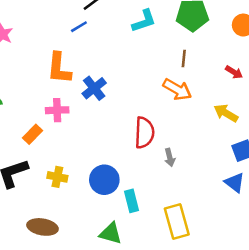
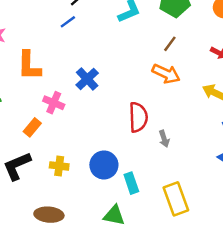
brown line: (184, 59) -> (170, 44), turned 35
orange L-shape: (59, 68) -> (29, 66), moved
pink cross: (57, 110) -> (54, 103), turned 30

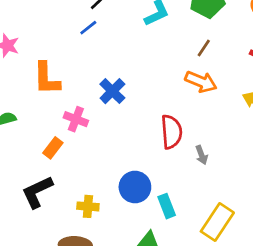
yellow cross: (59, 166) -> (88, 206), moved
yellow rectangle: (176, 199) -> (217, 222), turned 56

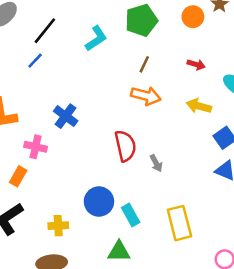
yellow rectangle: (217, 222) -> (179, 223), turned -40

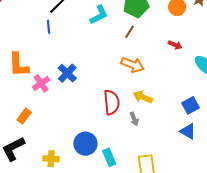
blue line: (35, 61) -> (49, 27), turned -56
brown line: (144, 64) -> (129, 32), moved
yellow arrow: (199, 106) -> (143, 97), moved
pink cross: (36, 147) -> (41, 83), moved, turned 36

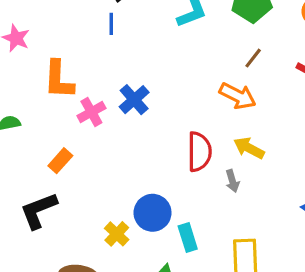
brown line: (129, 32) -> (253, 58), moved
yellow cross: (51, 159) -> (117, 234), moved, turned 35

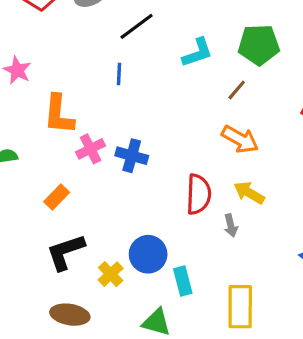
blue line: (111, 24) -> (119, 74), moved
brown line: (253, 58) -> (237, 90), moved
blue cross: (134, 100) -> (132, 156), moved, turned -36
black L-shape: (39, 210) -> (65, 252), moved

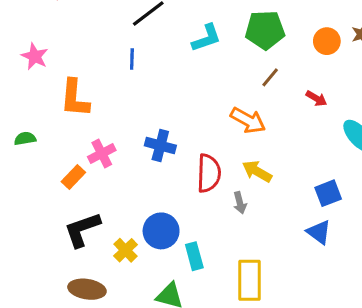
brown line: (237, 90) -> (270, 77), moved
pink cross: (91, 149) -> (102, 154), moved
blue cross: (132, 156) -> (160, 146), moved

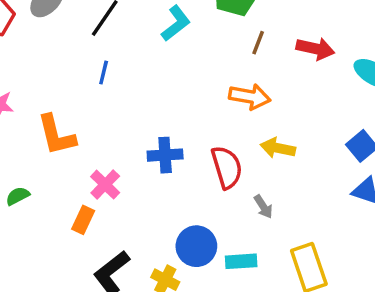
blue line: (132, 59) -> (104, 73), turned 30
red arrow: (316, 98) -> (315, 49), size x1.5
gray arrow: (240, 203) -> (263, 207), moved
cyan rectangle: (194, 256) -> (241, 261), turned -60

